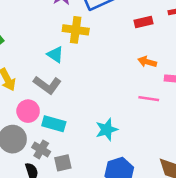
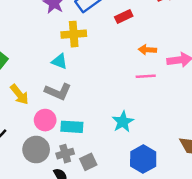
red rectangle: (143, 22) -> (124, 17), moved
pink line: (149, 99) -> (146, 76), moved
gray cross: (41, 149) -> (65, 154), turned -35

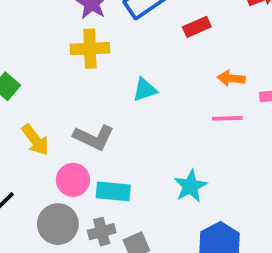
yellow cross: (74, 34) -> (90, 49), moved
cyan triangle: (59, 61) -> (145, 90), moved, turned -42

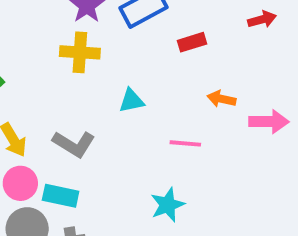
pink line: (227, 118) -> (185, 143), moved
pink circle: (73, 180) -> (20, 183), moved
cyan rectangle: (113, 191) -> (61, 196), moved

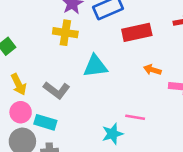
red rectangle: (192, 42) -> (137, 32), size x1.6
cyan triangle: (131, 101) -> (95, 66), size x1.5
pink line: (185, 143) -> (135, 117), moved

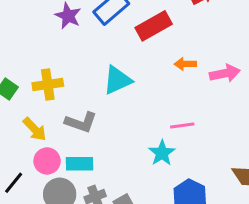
yellow cross: (65, 33) -> (48, 84), moved

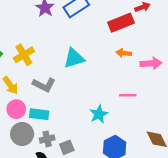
red rectangle: (154, 26) -> (121, 23), moved
yellow cross: (48, 84) -> (24, 55), turned -30
pink line: (182, 126) -> (128, 95), moved

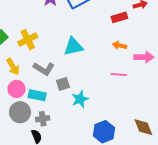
red rectangle: (121, 23) -> (119, 17), size x0.7
pink line: (128, 95) -> (119, 75), moved
cyan star: (99, 114) -> (80, 99), moved
gray square: (67, 147) -> (63, 84), moved

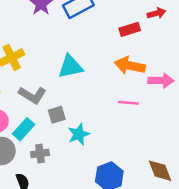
orange arrow: (120, 45) -> (130, 66), size x1.6
cyan rectangle: (37, 95) -> (24, 129), turned -60
gray cross: (43, 119) -> (40, 154), moved

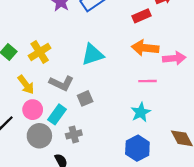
cyan star: (79, 134) -> (141, 112), moved

